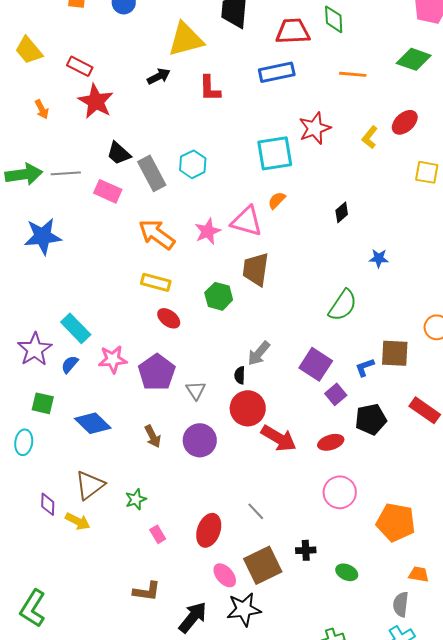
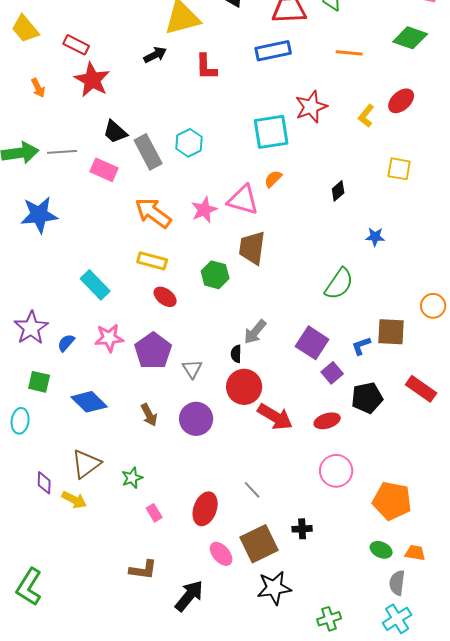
yellow square: (427, 172) -> (399, 169), moved
cyan rectangle: (76, 328) -> (95, 285), moved
green ellipse: (347, 572) -> (381, 550), moved
black star: (244, 609) -> (274, 588), moved

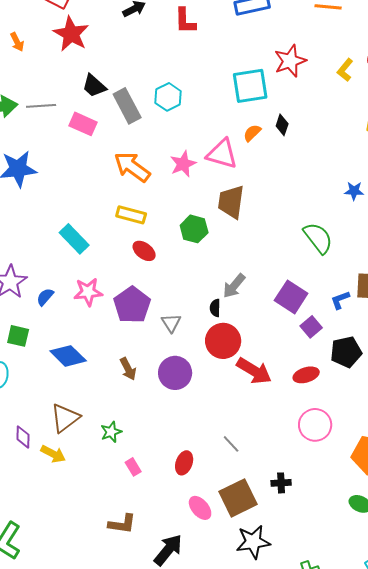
black diamond: (338, 191) -> (282, 125), moved, turned -30
green semicircle: (339, 284) -> (318, 238), turned -72
red ellipse: (205, 509) -> (184, 463), size x0.7

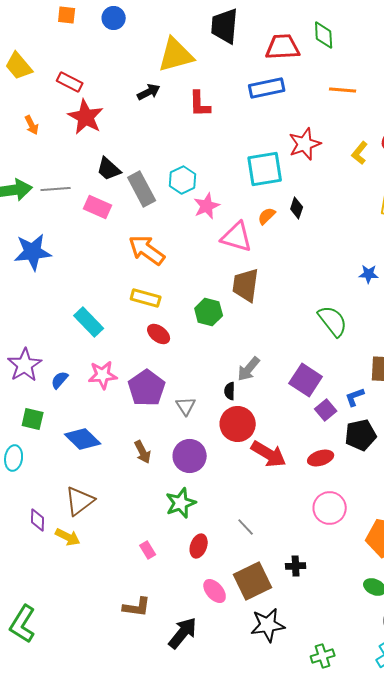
pink star: (183, 164) -> (207, 206), moved
blue L-shape: (340, 300) -> (355, 397), moved
green star: (111, 432) -> (181, 503), moved, size x1.4

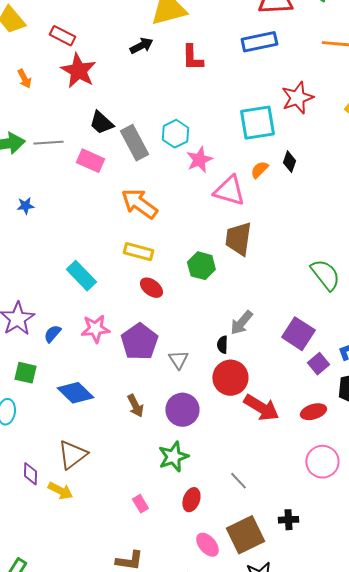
blue star: (33, 252) -> (25, 206), size x0.5

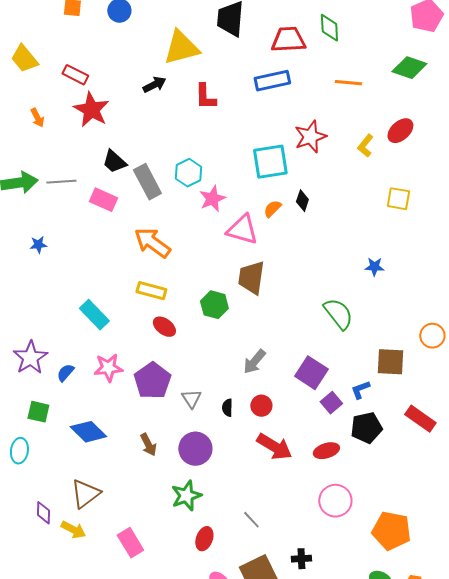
black semicircle: (222, 345) -> (227, 408), moved
red circle: (230, 378) -> (261, 406), moved, size x0.6
pink rectangle: (140, 504) -> (130, 543), moved, size x1.6

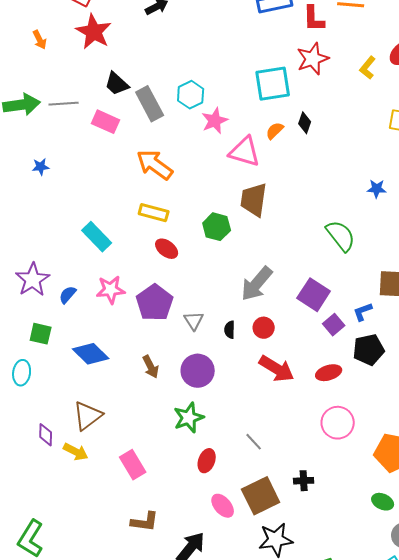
red L-shape: (205, 97) -> (314, 19), moved
gray arrow: (254, 362) -> (257, 284), size x1.4

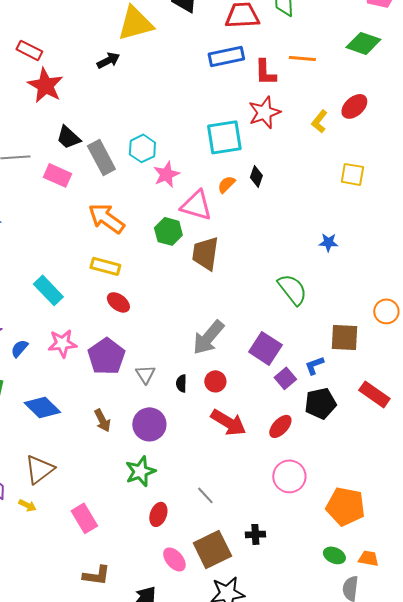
green hexagon: (217, 227) -> (168, 231), moved
red ellipse: (329, 373) -> (280, 426), turned -30
yellow arrow: (76, 452) -> (27, 505), size x0.7

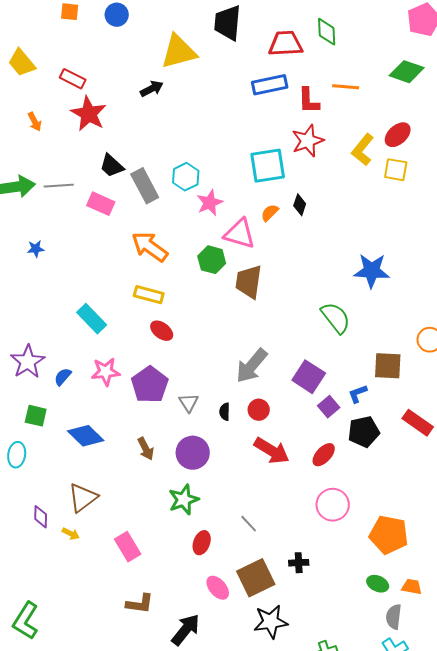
yellow L-shape: (319, 121) -> (363, 150), size x1.4
yellow square: (352, 174) -> (396, 170), moved
blue star: (328, 242) -> (372, 271), size x1.8

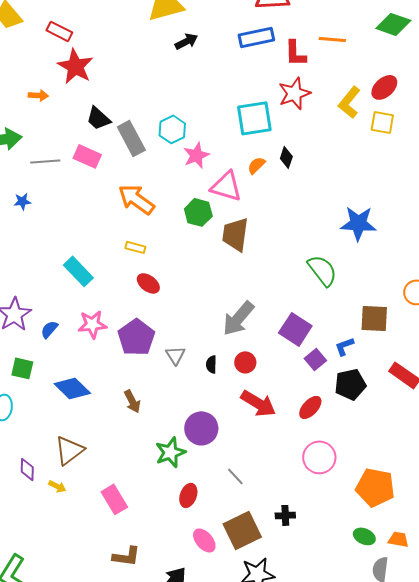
black arrow: (152, 89) -> (186, 41), moved
orange arrow: (35, 122) -> (38, 95), moved, turned -60
gray line: (59, 186) -> (45, 161), moved
yellow rectangle: (149, 295) -> (135, 247), size x0.7
purple circle: (193, 453) -> (201, 428), moved

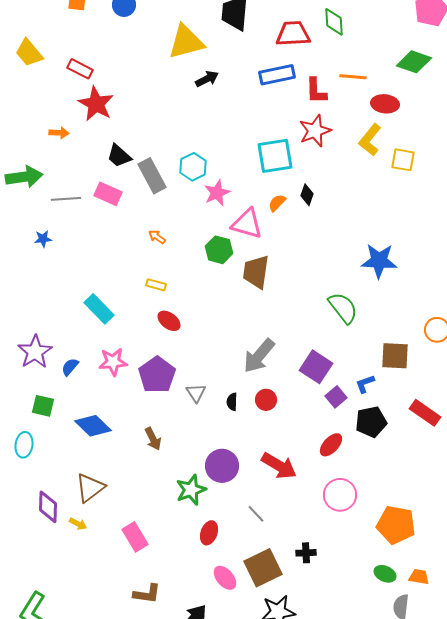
red ellipse: (384, 87) -> (385, 104), moved, turned 48
orange arrow: (136, 199) -> (157, 237), size x0.5
red arrow: (258, 403) -> (279, 466), moved
purple diamond: (27, 469) -> (48, 507), size x1.4

